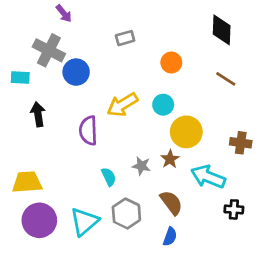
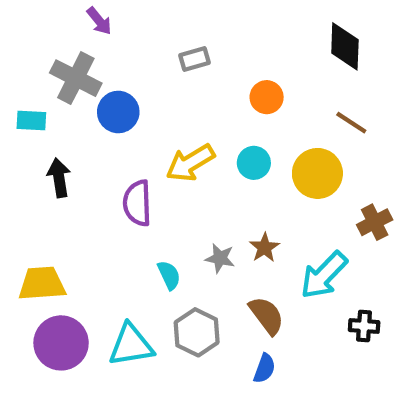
yellow circle: (186, 132) -> (317, 173), moved
brown cross: (241, 143) -> (375, 222), turned -35
cyan arrow: (208, 177) -> (324, 275), turned -68
cyan triangle: (84, 222) -> (131, 345), turned 32

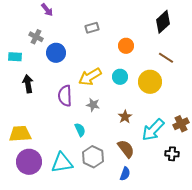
black diamond: (345, 46) -> (163, 22), turned 45
gray cross: (76, 78) -> (36, 37), size x0.6
brown cross: (375, 222) -> (181, 124), moved
gray star: (220, 258) -> (93, 105), moved

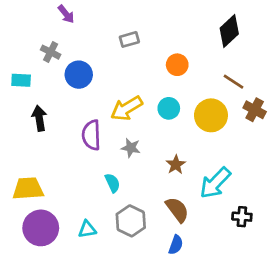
brown cross: (181, 124) -> (255, 110), moved, turned -35
cyan triangle: (62, 163) -> (87, 229), size x0.6

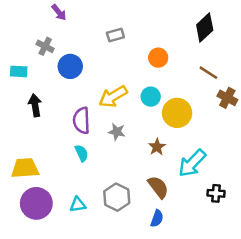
yellow circle: (211, 115) -> (177, 113), moved
cyan semicircle: (112, 183) -> (82, 153), moved

